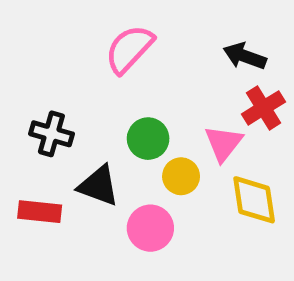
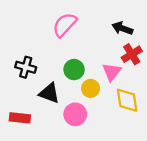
red rectangle: (40, 212) -> (20, 118), moved

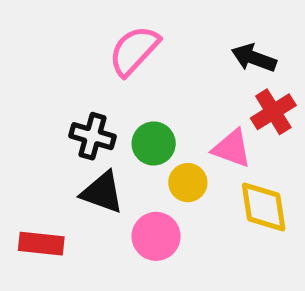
black cross: (26, 67) -> (93, 136), moved
pink triangle: (112, 72) -> (232, 148), turned -48

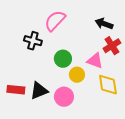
black cross: (93, 136) -> (33, 41), moved
black triangle: (102, 192) -> (39, 91), moved, turned -42
red rectangle: (41, 244) -> (16, 90), moved

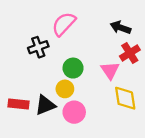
black cross: (33, 41) -> (38, 47), turned -36
pink triangle: (95, 61) -> (110, 70), turned 36
yellow circle: (77, 75) -> (65, 89), moved

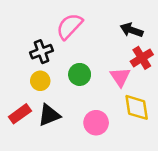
yellow circle: (65, 89) -> (40, 81), moved
red rectangle: (19, 104) -> (20, 114), turned -42
pink circle: (74, 112) -> (96, 123), moved

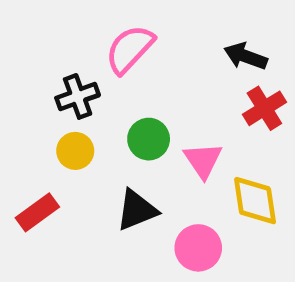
pink triangle: (120, 77) -> (203, 160), moved
black triangle: (49, 115) -> (137, 210), moved
pink circle: (96, 123) -> (198, 248), moved

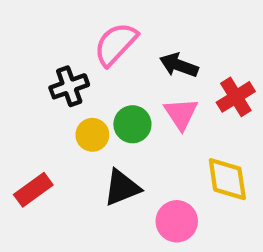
black arrow: (246, 56) -> (179, 65), moved
yellow circle: (75, 151) -> (92, 135), moved
pink triangle: (203, 160) -> (181, 114), moved

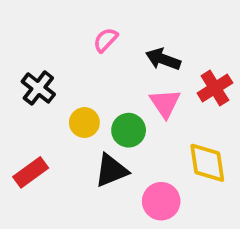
pink semicircle: (116, 44) -> (106, 40), size x0.6
black cross: (69, 86) -> (38, 88), moved, turned -32
green circle: (132, 124) -> (129, 130), moved

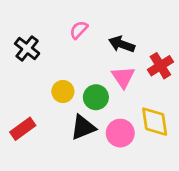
black cross: (38, 88) -> (27, 48), moved
pink circle: (161, 201) -> (120, 133), moved

